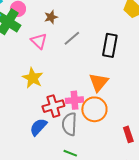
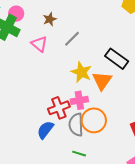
black rectangle: (110, 45) -> (117, 59), moved, turned -60
yellow star: (33, 78) -> (81, 72), moved
orange circle: (94, 109) -> (94, 120), moved

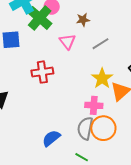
red cross: (59, 108) -> (42, 72), moved
blue semicircle: (45, 130) -> (51, 138), moved

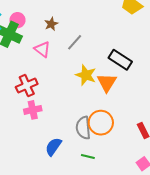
pink cross: (94, 105) -> (33, 110), moved

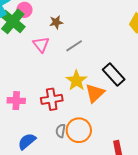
red cross: (27, 85) -> (52, 99), moved
gray semicircle: (83, 128) -> (61, 131), size x0.6

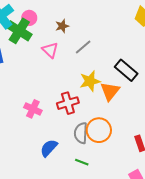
yellow star: (76, 80) -> (90, 81), turned 30
pink cross: (16, 101) -> (33, 109), turned 30
gray semicircle: (61, 131) -> (81, 133), size x1.5

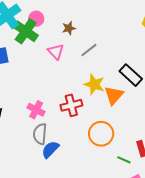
yellow star: (90, 81) -> (94, 84), turned 30
gray semicircle: (81, 133) -> (40, 134), moved
green line: (82, 162) -> (124, 160), moved

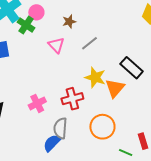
green cross: (26, 31) -> (26, 25), size x0.7
pink cross: (36, 110) -> (37, 103), turned 36
gray semicircle: (40, 134) -> (60, 128), moved

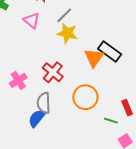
black rectangle: (132, 68) -> (110, 52), moved
yellow star: (95, 77) -> (67, 33), moved
red cross: (72, 99) -> (53, 72), turned -30

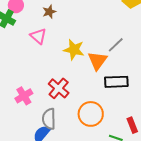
gray line: (64, 15) -> (116, 45), moved
black rectangle: (110, 52) -> (116, 82), moved, turned -40
orange triangle: (94, 58) -> (97, 61), moved

